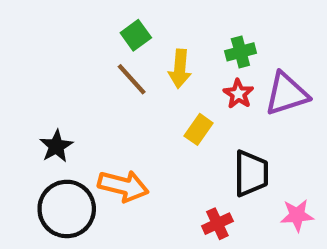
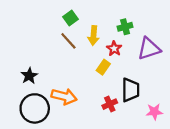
red star: (238, 94) -> (114, 49), moved
red cross: (217, 224) -> (110, 104), moved

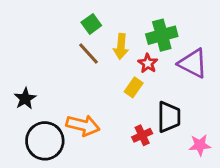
green cross: (125, 27) -> (162, 35), size x1.5
purple triangle: (149, 49) -> (193, 63), turned 45
black star: (29, 76) -> (25, 99), moved

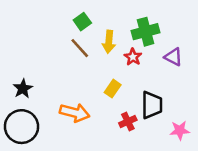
purple triangle: (193, 63) -> (173, 57), size x0.7
yellow rectangle: (134, 87) -> (113, 89), moved
black circle: (45, 141) -> (22, 127), moved

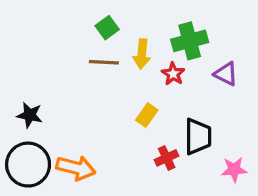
brown line: (80, 48) -> (104, 62), turned -45
black star: (23, 89) -> (30, 115), turned -30
orange arrow: (75, 113) -> (76, 168), moved

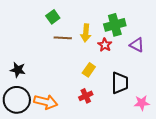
green square: (107, 28) -> (53, 17), moved
red cross: (167, 158) -> (86, 96), moved

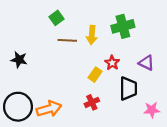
red star: (105, 45) -> (112, 63), moved
purple triangle: (137, 45) -> (146, 63), moved
black star: (18, 70) -> (19, 60), moved
orange arrow: (46, 102) -> (49, 109), turned -30

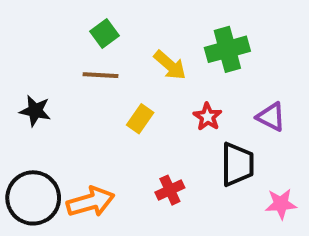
yellow arrow: (92, 35) -> (170, 65), turned -54
brown line: (67, 40) -> (101, 75), moved
yellow rectangle: (95, 75) -> (140, 119), moved

